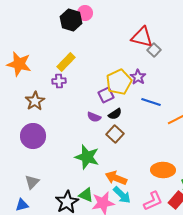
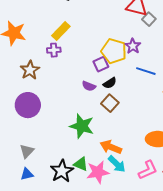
yellow pentagon: (119, 82) -> (114, 51), turned -30
blue triangle: (22, 205) -> (27, 174), moved

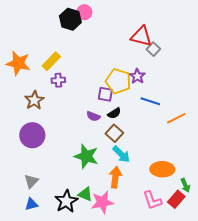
yellow rectangle: (61, 31) -> (51, 61), moved
purple square: (101, 64) -> (105, 94), turned 35
orange arrow: (111, 147) -> (115, 177), turned 75
cyan arrow: (117, 164) -> (121, 154), moved
pink L-shape: (148, 170) -> (152, 200), turned 95

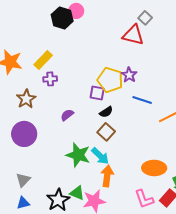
gray square: (153, 49) -> (145, 18), moved
purple semicircle: (93, 116) -> (67, 115), moved, turned 120
cyan arrow: (121, 154) -> (100, 156), moved

